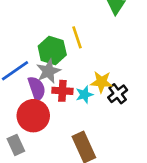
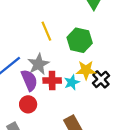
yellow line: (77, 37) -> (46, 31), moved
green hexagon: (52, 50) -> (80, 40), moved
red circle: (33, 116) -> (28, 104), size x0.6

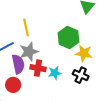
yellow line: (46, 31) -> (26, 27), moved
yellow star: (86, 70) -> (84, 53), moved
black cross: (101, 79) -> (81, 75), turned -35

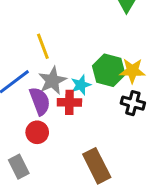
green hexagon: (69, 38) -> (109, 70), moved
cyan star: (55, 73) -> (81, 85), moved

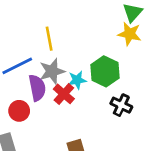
yellow star: (132, 71) -> (130, 34), moved
red cross: (69, 102) -> (64, 94), turned 30
red circle: (37, 132) -> (19, 111), moved

